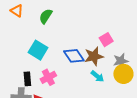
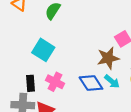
blue diamond: (74, 56) -> (91, 83), moved
pink cross: (48, 77) -> (55, 82), turned -35

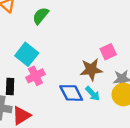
pink cross: (55, 82) -> (35, 76), moved, turned 30

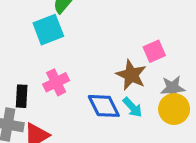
cyan square: (27, 54) -> (48, 30), moved, turned 30
brown star: (91, 70) -> (131, 75), turned 30

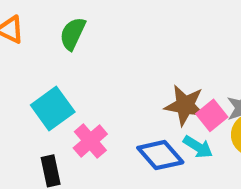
cyan square: (48, 30) -> (53, 109), moved
pink square: (154, 51) -> (212, 115), moved

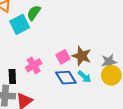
cyan square: (53, 109) -> (20, 24), moved
pink square: (212, 115) -> (63, 57), moved

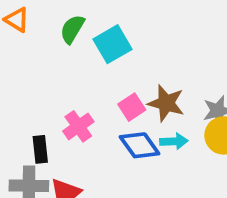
cyan square: (20, 24) -> (112, 44), moved
cyan arrow: (84, 77) -> (174, 141), turned -40

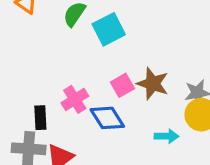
cyan arrow: (174, 141) -> (167, 136), moved
blue diamond: (140, 145) -> (107, 118), moved

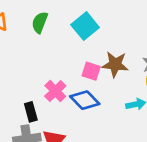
cyan square: (109, 29) -> (85, 26), moved
pink square: (122, 85) -> (91, 71), turned -30

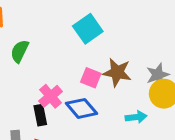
green semicircle: (40, 22) -> (20, 51), moved
black rectangle: (31, 112) -> (40, 115), moved

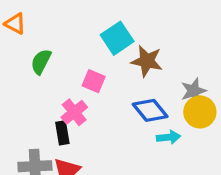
brown star: (117, 72) -> (147, 61), moved
pink square: (91, 78) -> (94, 81), moved
blue diamond: (82, 108) -> (150, 110), moved

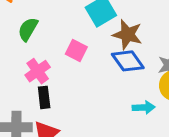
blue diamond: (150, 110) -> (128, 61), moved
pink cross: (74, 112) -> (38, 71), moved

